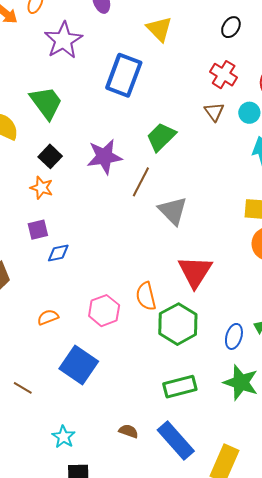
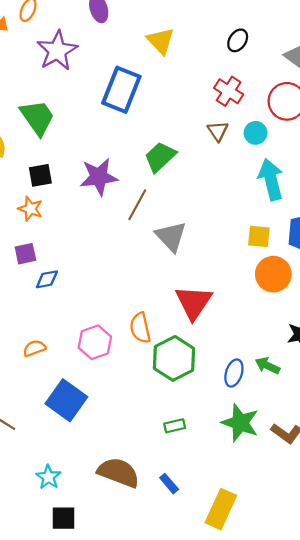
black square: (50, 156) -> (40, 175), turned 35
green rectangle: (180, 387) -> (175, 426), size x0.6
brown semicircle: (129, 431) -> (118, 472), size x2.0
blue rectangle: (176, 441) -> (169, 484), size x0.5

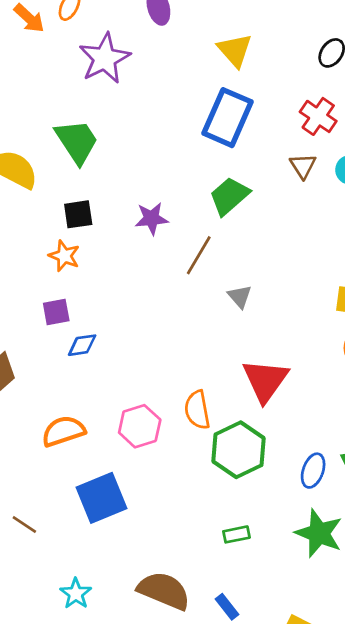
blue rectangle: (121, 90) -> (227, 118), moved
purple star: (99, 177) -> (151, 218), size x0.7
gray triangle: (171, 236) -> (240, 296), size x0.6
orange semicircle: (34, 348) -> (63, 431), size x1.5
blue square: (66, 400) -> (101, 498), turned 30

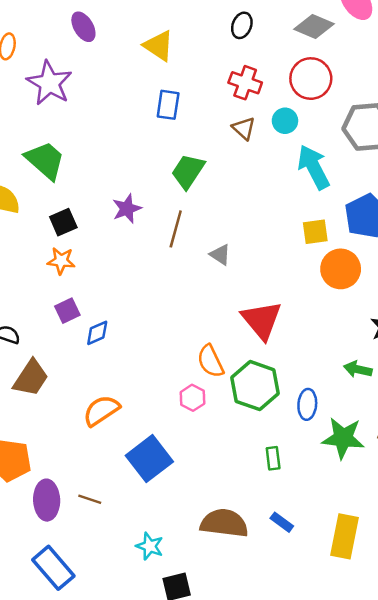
blue rectangle: (227, 118) -> (168, 105), size x0.6
pink hexagon: (140, 426) -> (193, 398), moved, size x0.7
blue ellipse: (313, 471) -> (307, 404), moved
green rectangle: (236, 534) -> (273, 458), turned -70

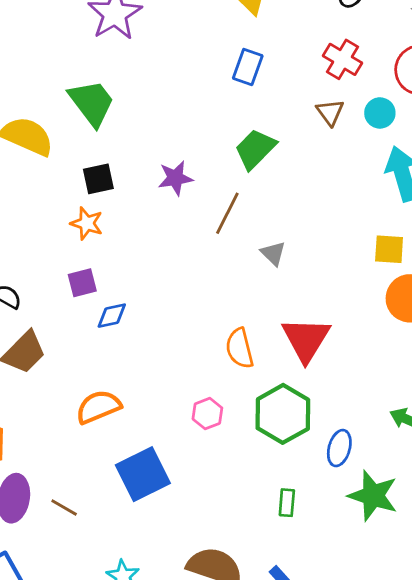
orange semicircle: (211, 361) -> (240, 348), moved

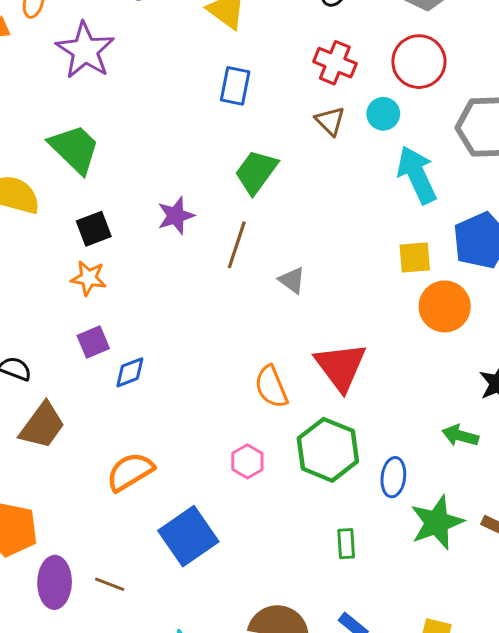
green star: (373, 496) -> (437, 522), turned -30

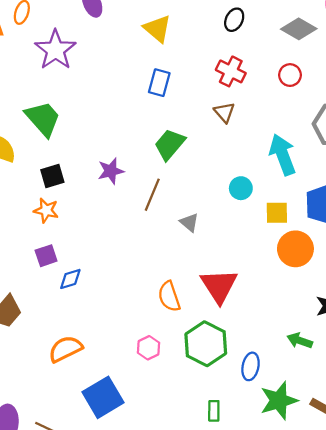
red circle: (419, 62) -> (290, 75), size x0.6
cyan circle: (383, 114) -> (241, 188), moved

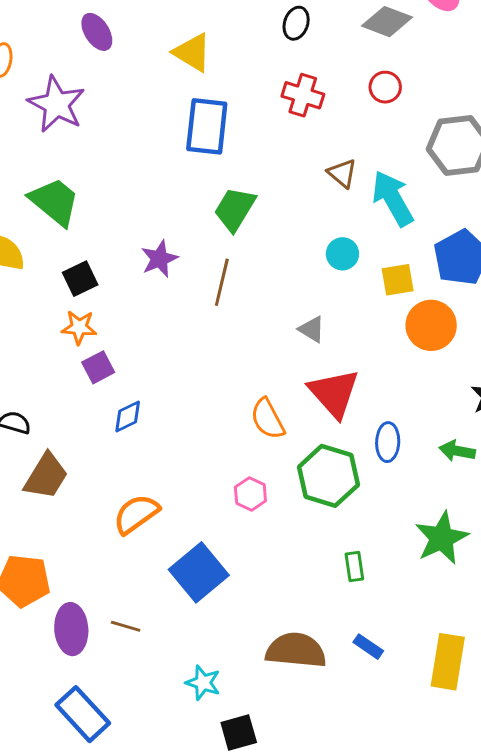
blue rectangle: (159, 83) -> (207, 126), size x1.5
brown triangle: (224, 112) -> (342, 173), moved
gray triangle: (189, 223) -> (312, 329), moved
purple square: (46, 256) -> (98, 367), moved
blue ellipse: (251, 366) -> (388, 442), moved

